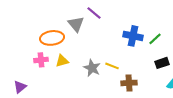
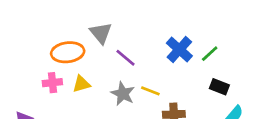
purple line: (94, 13) -> (126, 58), moved
blue cross: (133, 36) -> (179, 49), turned 30
black rectangle: (162, 63) -> (219, 87), turned 40

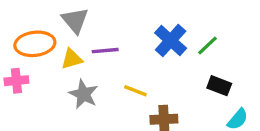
purple line: (126, 58) -> (105, 51), turned -45
yellow triangle: (81, 84) -> (72, 59), moved
gray star: (123, 94) -> (83, 94), moved

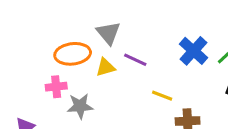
purple line: (105, 51) -> (135, 60), turned 30
gray star: (83, 94) -> (80, 106), moved, turned -30

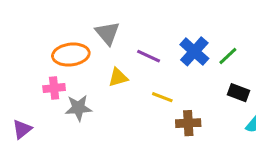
purple line: (135, 60) -> (149, 56), moved
yellow triangle: (105, 67) -> (118, 77), moved

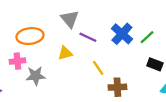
gray triangle: (107, 33) -> (70, 19), moved
yellow line: (162, 97) -> (98, 68), turned 35

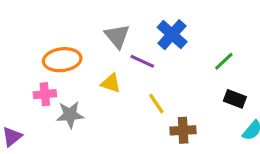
blue cross: (122, 34) -> (172, 35), moved
yellow triangle: (65, 53) -> (111, 83), turned 35

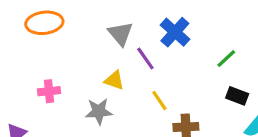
orange ellipse: (62, 60) -> (44, 23), moved
purple line: (142, 61) -> (145, 59), turned 30
gray star: (70, 115) -> (99, 111), moved

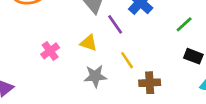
pink cross: (49, 91) -> (50, 51), moved, turned -30
gray star: (99, 111) -> (95, 76), moved

